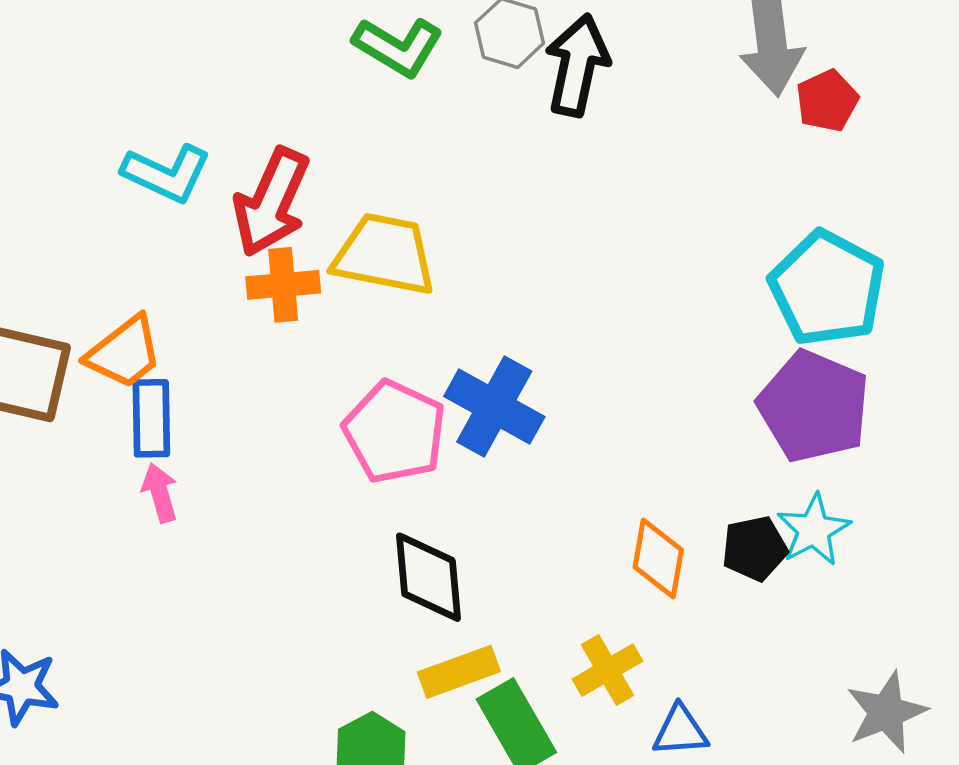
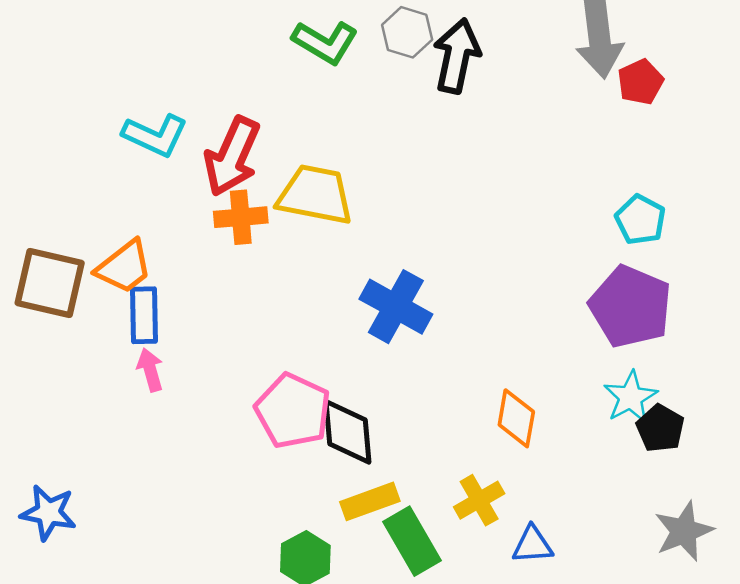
cyan pentagon: (827, 288) -> (640, 220), size x0.6
pink pentagon: (395, 432) -> (293, 411), moved
black pentagon: (755, 548) -> (660, 428), moved, turned -30

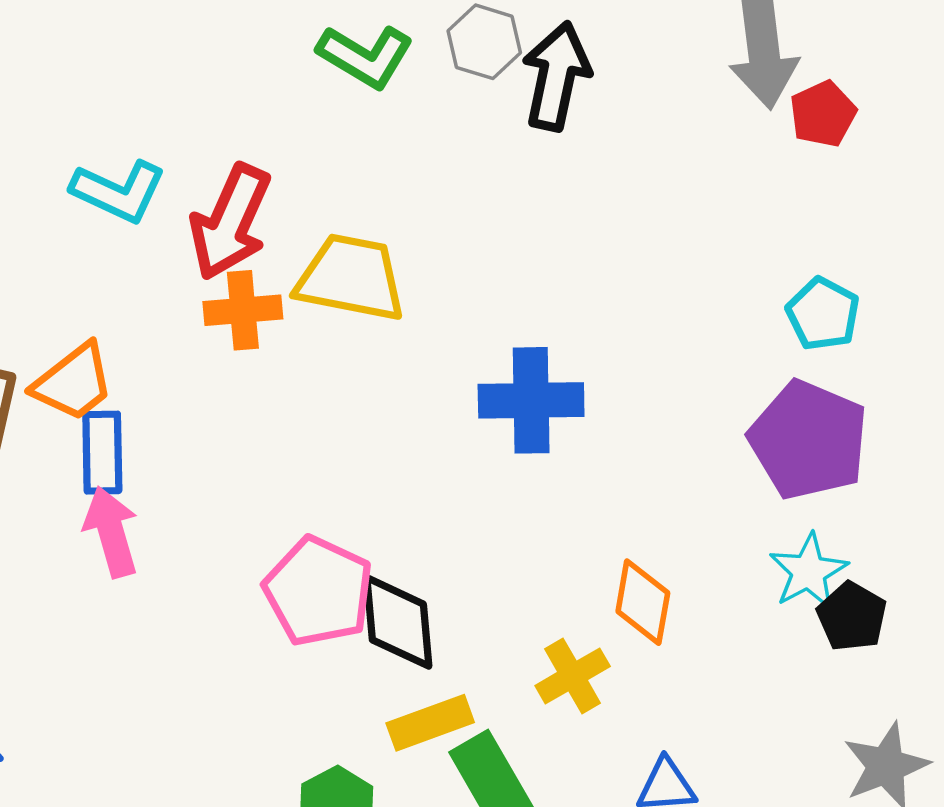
blue cross: (396, 307) -> (531, 400), moved, turned -30
pink arrow: (150, 370) -> (111, 532), size x1.4
yellow cross: (479, 500) -> (573, 676), moved

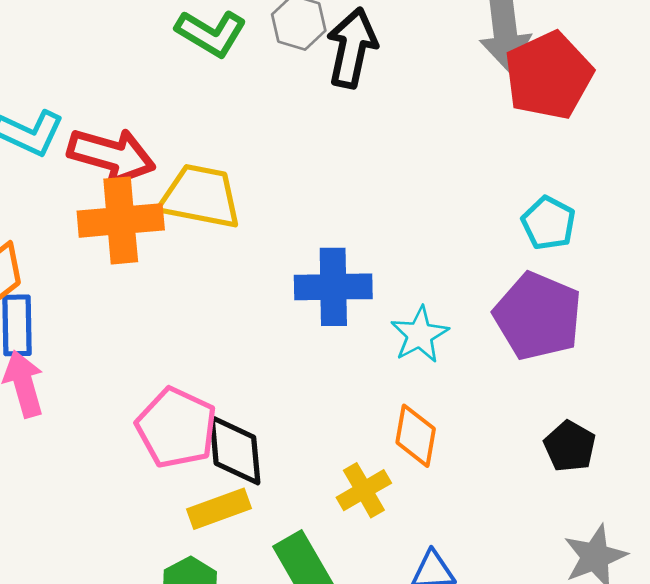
red pentagon: (823, 114) -> (549, 76), size x1.8
red arrow: (230, 222) -> (111, 155), turned -98
orange cross: (243, 310) -> (121, 220), size x1.5
cyan star: (809, 571) -> (420, 335), moved
yellow rectangle: (430, 723) -> (219, 509), moved

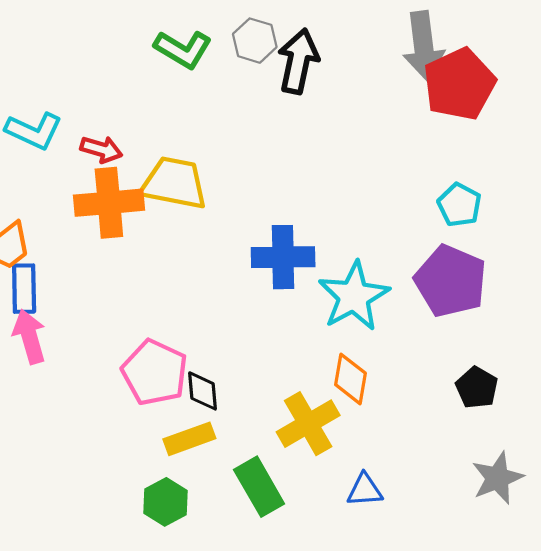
red arrow: (111, 155) -> (101, 149), size x0.6
cyan star: (420, 335) -> (354, 296), size x1.5
black diamond: (235, 450) -> (203, 391), size x0.7
yellow cross: (364, 490) -> (308, 424), size x1.4

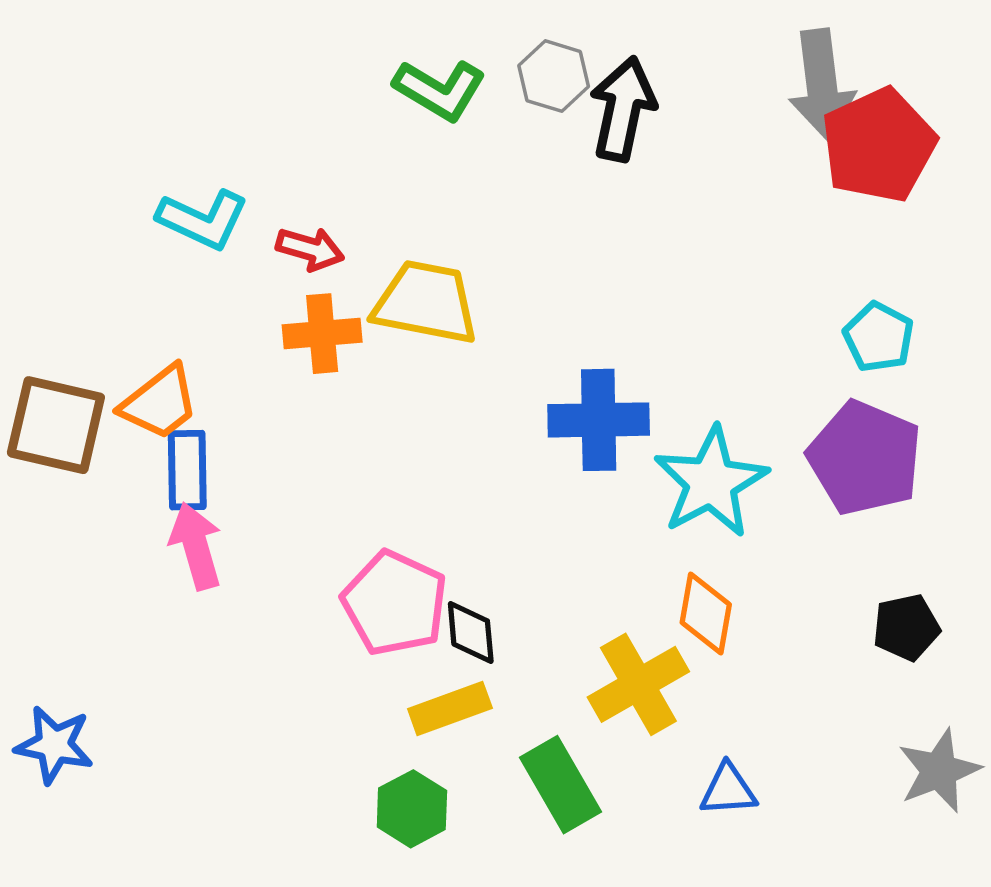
orange cross: (109, 203) -> (322, 334), size x0.7
black pentagon: (477, 388) -> (906, 627), turned 30

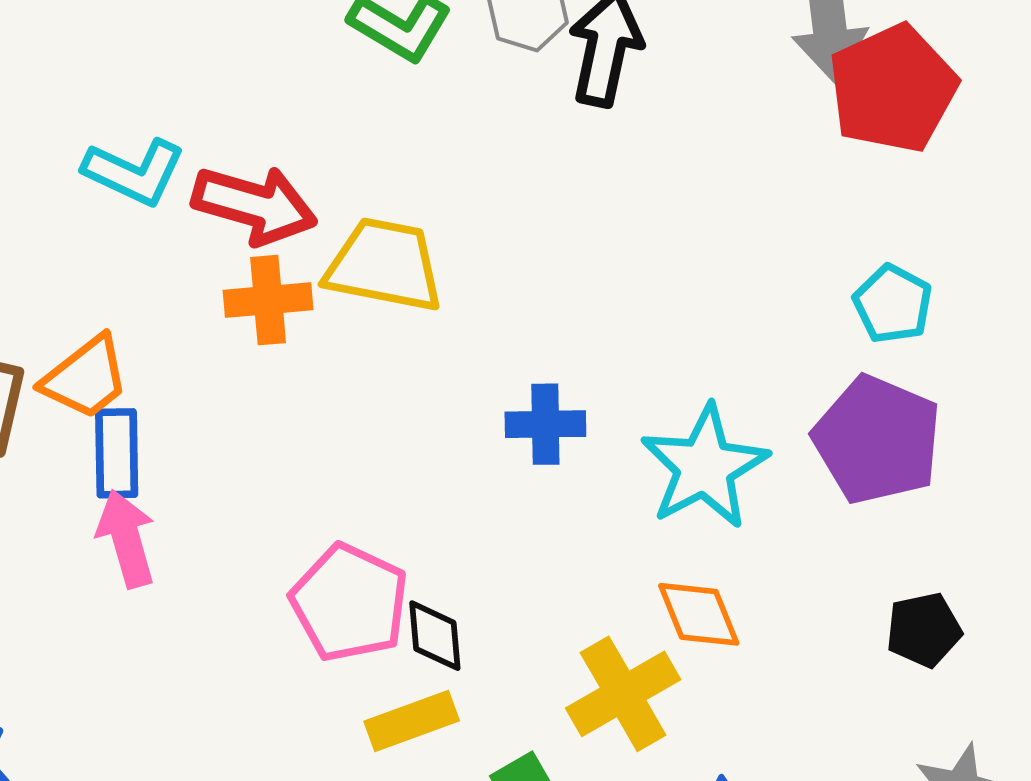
red arrow: (310, 249) -> (254, 205), size x1.6
blue cross: (599, 420) -> (545, 424), moved, size x0.7
orange diamond: (706, 614) -> (699, 614), turned -32

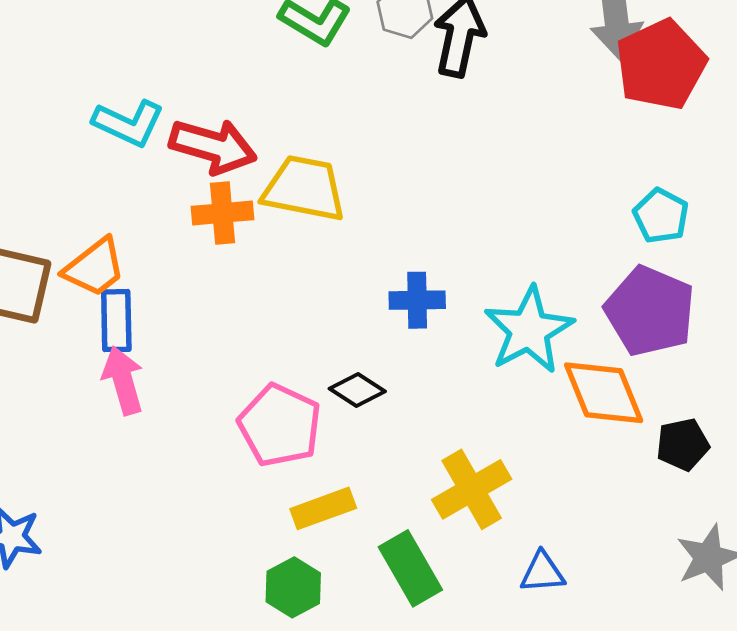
orange diamond: (699, 614) -> (604, 393), moved, size x1.4
black diamond: (435, 636) -> (357, 390), moved, turned -52

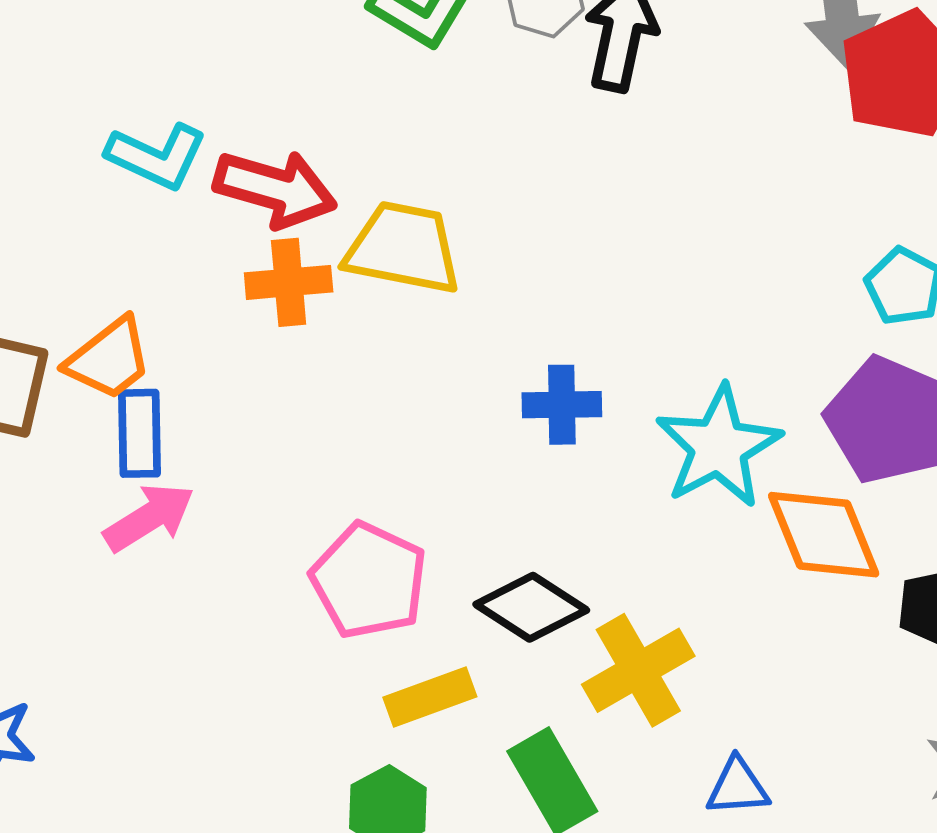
pink arrow: (123, 380) -> (149, 517), turned 74
black diamond: (357, 390) -> (531, 607), moved, size x1.4

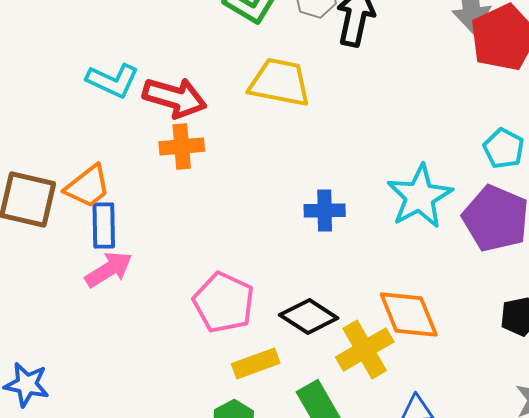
yellow trapezoid: (403, 248) -> (280, 82), moved
cyan star: (719, 447) -> (420, 196), moved
orange diamond: (824, 535) -> (409, 314), moved

